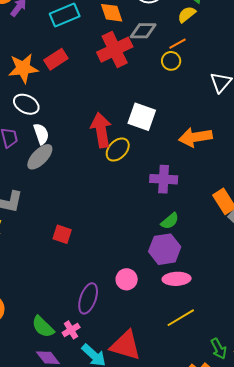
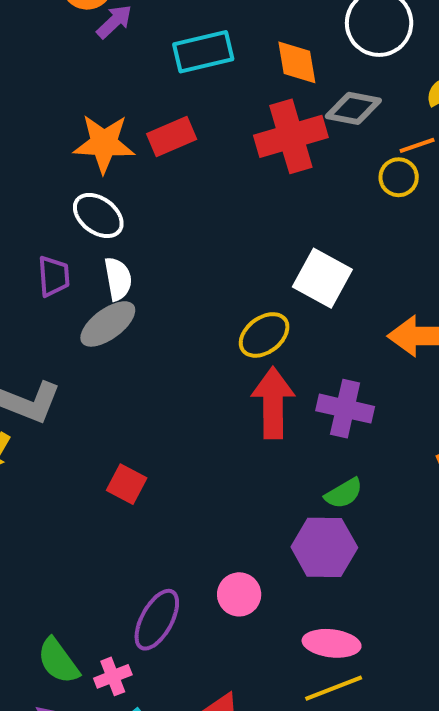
red arrow: (101, 130) -> (273, 403), moved
pink ellipse: (177, 279) -> (332, 643), moved

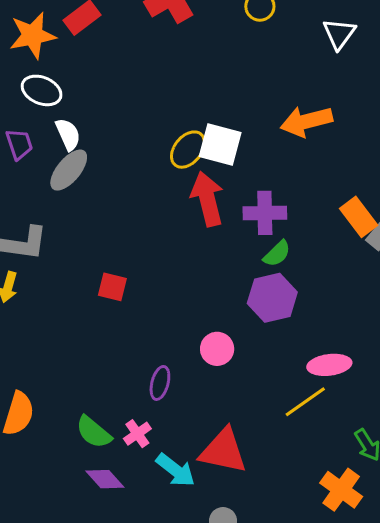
white square: (322, 278) -> (220, 145), moved
purple cross: (345, 409) -> (265, 213), moved
purple ellipse: (157, 620) -> (160, 383), size x0.7
pink ellipse: (332, 643) -> (329, 365), moved

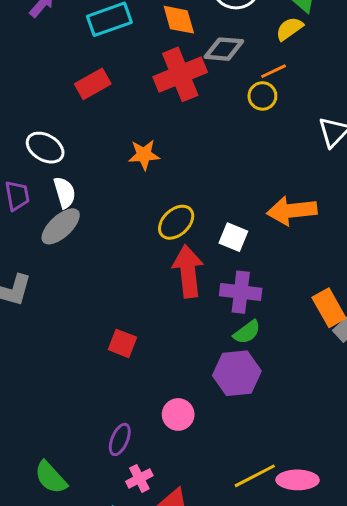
orange star: (33, 35) -> (144, 155), moved, size x0.7
white square: (220, 145) -> (233, 237), moved, size x0.7
red square: (112, 287) -> (122, 343), moved
pink ellipse: (329, 365) -> (298, 480), moved
pink cross: (137, 434) -> (139, 478), moved

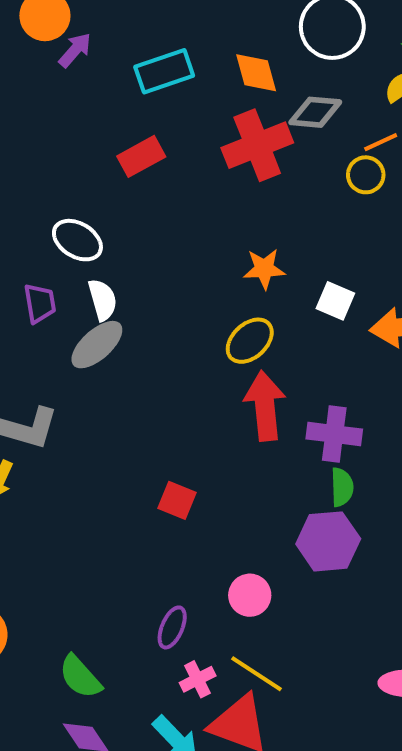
orange star: (144, 155) -> (264, 269), moved
white square: (233, 237) -> (335, 301), moved
green semicircle: (247, 332) -> (342, 487), turned -56
yellow line: (255, 476) -> (257, 674), moved, turned 60

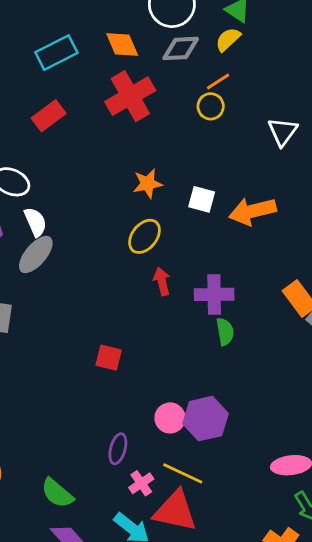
gray diamond: (315, 112) -> (181, 48), moved
red arrow: (265, 406) -> (162, 281), size x0.6
purple hexagon: (328, 541) -> (206, 419), moved

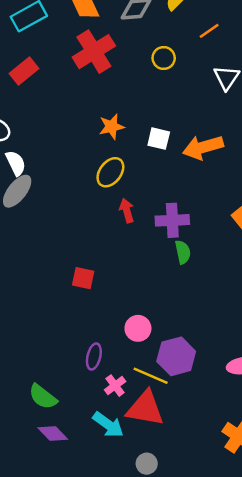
orange line: (218, 82) -> (209, 31), moved
purple hexagon: (206, 419) -> (176, 356), moved

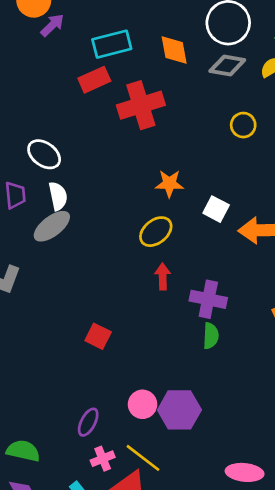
red cross: (94, 52) -> (141, 105), moved
red rectangle: (24, 71) -> (94, 80), moved
purple hexagon: (176, 356) -> (179, 410), moved
green semicircle: (43, 397) -> (23, 451), turned 140

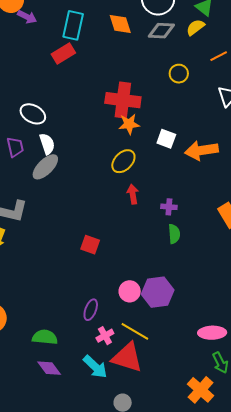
purple arrow: (52, 25) -> (27, 17), turned 78
cyan rectangle: (112, 44) -> (73, 25), turned -56
red cross: (141, 105) -> (123, 100), moved, turned 32
purple cross: (208, 299) -> (169, 207), size x0.6

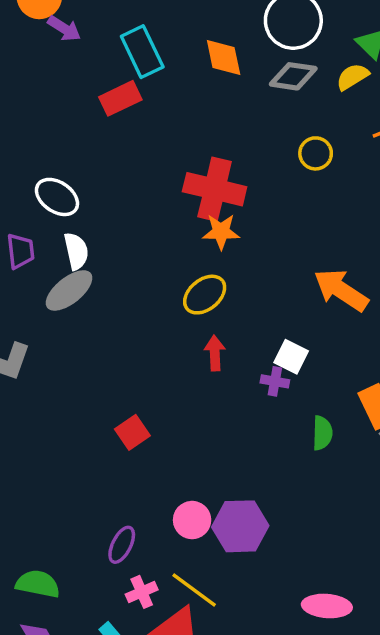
cyan rectangle: (73, 25) -> (142, 52), turned -44
white square: (166, 139) -> (291, 357), moved
orange arrow: (201, 150) -> (341, 290), turned 36
green semicircle: (174, 234) -> (322, 433), moved
red square: (90, 245) -> (132, 432), turned 30

